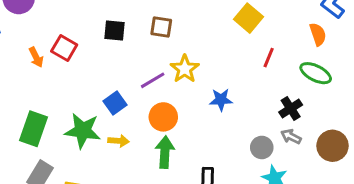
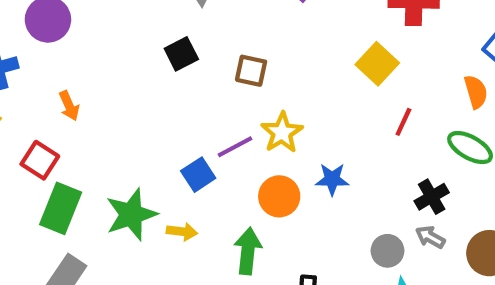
black square: (114, 31) -> (181, 54), moved, turned -35
red square: (64, 48) -> (40, 160), moved
blue square: (115, 103) -> (198, 175), moved
orange circle: (163, 117) -> (279, 196), moved
green star: (83, 131) -> (131, 215), turned -30

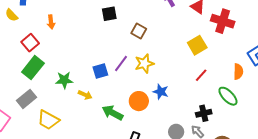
purple line: (235, 147) -> (121, 63), turned -42
orange circle: (279, 196) -> (139, 101), moved
green star: (131, 215) -> (64, 80), size x0.7
green arrow: (248, 251) -> (112, 113), turned -85

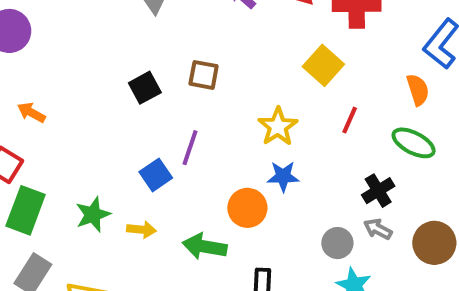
black square: (109, 14) -> (145, 88), moved
orange arrow: (51, 22) -> (31, 113), turned 144
yellow star: (144, 63) -> (278, 127), moved

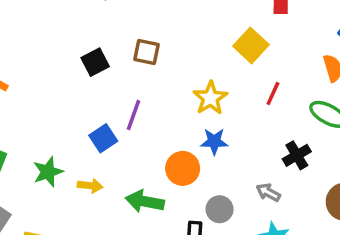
gray arrow: (378, 229) -> (268, 192), moved
gray circle: (337, 243) -> (220, 209), moved

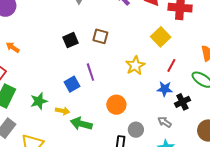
purple line: (134, 115) -> (90, 72), turned -42
blue star: (214, 141) -> (165, 89), moved
green arrow: (145, 201) -> (81, 124), moved

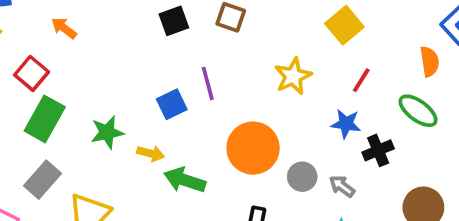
orange circle: (116, 105) -> (253, 148), size x1.4
gray circle: (136, 130) -> (302, 177), moved

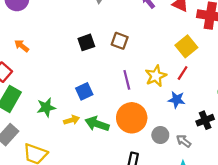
red line: (361, 80) -> (183, 73), moved
purple line: (208, 83) -> (127, 80), moved
blue star: (346, 124) -> (177, 100), moved
yellow arrow: (151, 153) -> (72, 120), turned -32
green arrow: (185, 180) -> (97, 124), moved

